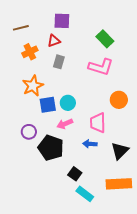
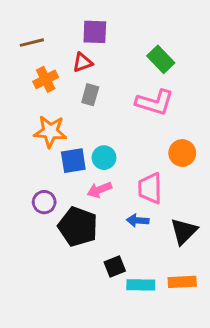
orange star: (33, 86) -> (50, 132), turned 30
black square: (75, 174) -> (115, 267), turned 32
orange rectangle: (119, 184) -> (182, 282), size x0.7
cyan rectangle: (85, 194) -> (141, 285), moved, turned -36

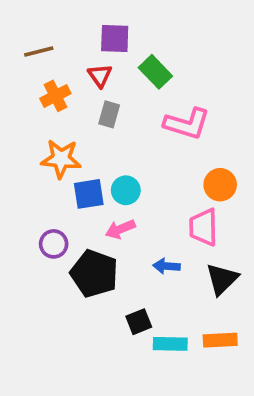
green rectangle: (161, 59) -> (155, 72), moved
red triangle: (83, 62) -> (100, 76), turned -45
pink trapezoid: (150, 188) -> (203, 227), moved

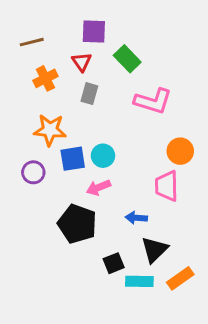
purple circle: (54, 244) -> (33, 172), moved
black triangle: (222, 279) -> (155, 250), moved
orange rectangle: (220, 340) -> (180, 278), turned -32

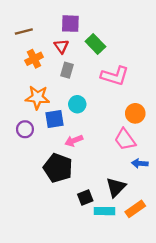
cyan circle: (103, 156) -> (77, 104), moved
pink trapezoid: (167, 186) -> (125, 139), turned -35
blue arrow: (136, 218) -> (140, 163), moved

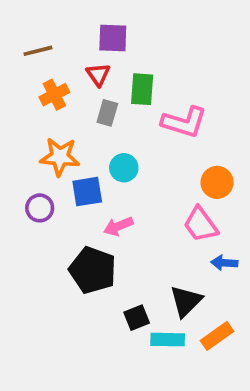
green rectangle: (95, 44) -> (142, 89), moved, turned 48

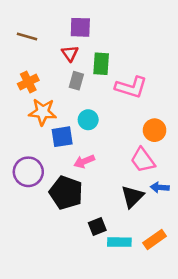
brown line: (38, 51) -> (27, 36), turned 30
orange cross: (54, 95) -> (28, 82), moved
purple circle: (40, 208) -> (28, 172), moved, size x1.5
black triangle: (186, 301) -> (132, 197), moved

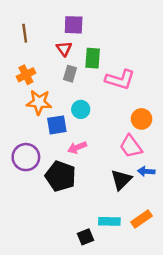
brown line: (27, 36) -> (25, 33), turned 66
black square: (97, 226) -> (85, 237), moved

